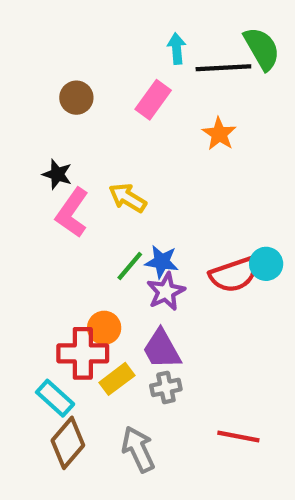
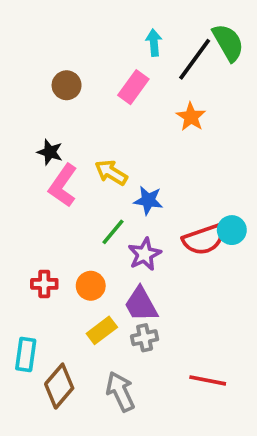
black line: (223, 68) -> (195, 59), turned -51
blue star: (162, 262) -> (148, 200), moved
red cross: (83, 353) -> (44, 284), moved, size x0.6
cyan rectangle: (55, 398) -> (26, 354), moved, turned 56

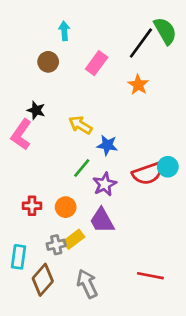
cyan arrow: (154, 43) -> (64, 31), moved
pink L-shape: (63, 186) -> (21, 134), moved
gray cross: (145, 338) -> (56, 245), moved

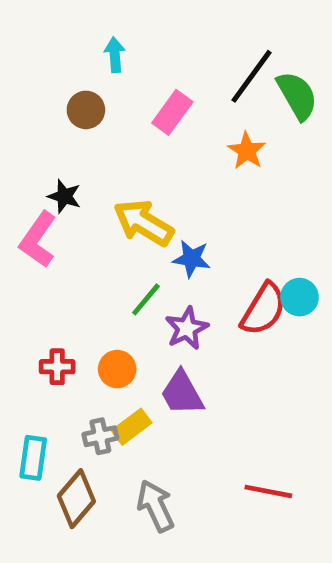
green semicircle: (165, 31) -> (297, 96), moved
yellow arrow: (80, 125) -> (144, 223), size x1.4
red semicircle: (148, 173) -> (264, 309), turned -40

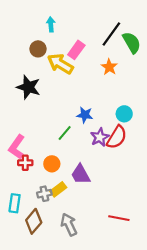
black star: (64, 196) -> (28, 87), size x1.6
yellow arrow: (144, 223) -> (60, 64), moved
pink L-shape: (38, 240) -> (17, 147), moved
cyan circle: (300, 297) -> (124, 114), moved
purple star: (187, 328) -> (100, 137), moved

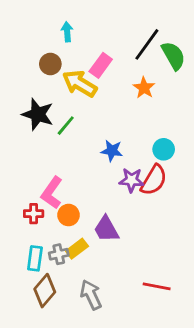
green line: (65, 133) -> (66, 126), moved
purple star: (100, 137) -> (131, 180), turned 30
pink L-shape: (17, 147) -> (52, 193), moved
cyan rectangle: (15, 203) -> (35, 258), moved

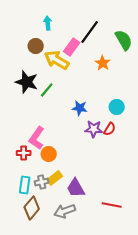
black line: (147, 44) -> (90, 32), moved
red semicircle: (154, 180) -> (110, 129), size x0.6
purple trapezoid: (106, 229) -> (76, 188), moved
gray arrow: (91, 295) -> (65, 211), turned -85

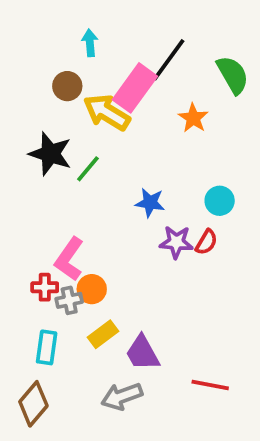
pink rectangle: (72, 47) -> (135, 88), size x1.4
gray cross: (42, 182) -> (69, 300), moved
brown diamond: (32, 208) -> (33, 404), moved

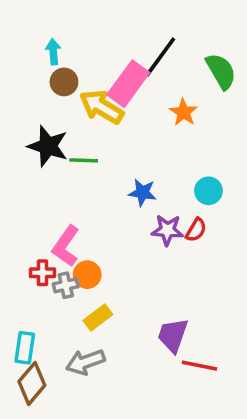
cyan arrow: (90, 43) -> (53, 52), moved
green line: (88, 169) -> (84, 160), turned 52
cyan rectangle: (47, 347) -> (25, 348), moved
purple trapezoid: (142, 353) -> (173, 335), moved, turned 48
gray arrow: (122, 396) -> (85, 362), moved

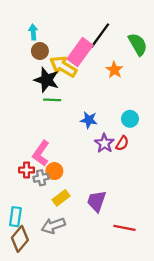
black star: (48, 146) -> (47, 80), moved
purple star: (167, 230) -> (104, 143), turned 30
purple trapezoid: (173, 335) -> (97, 201), moved

